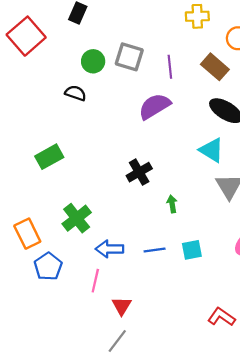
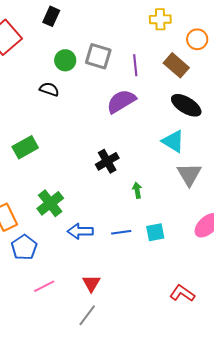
pink line: (95, 281) -> (44, 286), moved, turned 50

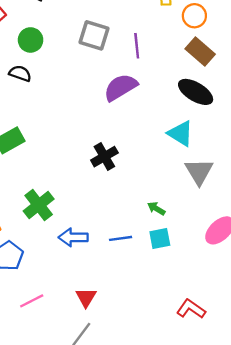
orange circle: (197, 39) -> (194, 16), moved
green circle: (65, 60) -> (31, 40), moved
brown rectangle: (176, 65) -> (200, 52), moved
black semicircle: (49, 89) -> (20, 73), moved
green arrow: (137, 190) -> (156, 208), moved, turned -49

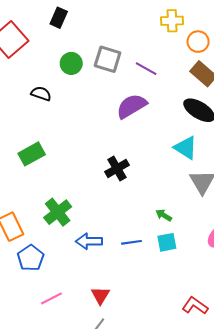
green circle: (31, 40) -> (71, 63), moved
purple line: (137, 46) -> (146, 69), turned -55

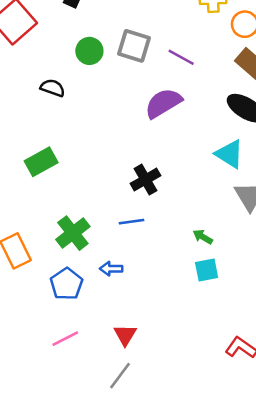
blue arrow: (89, 241) -> (111, 269), size x0.7
blue line: (132, 242) -> (131, 222), moved
blue pentagon: (31, 258) -> (67, 284), moved

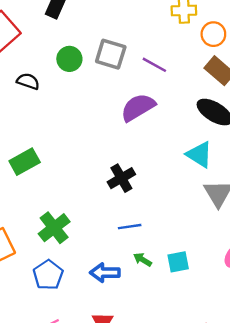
black semicircle: (53, 88) -> (28, 81), moved
blue line: (131, 222) -> (130, 227), moved
green arrow: (203, 237) -> (143, 260), moved
blue arrow: (111, 269) -> (105, 273), moved, size x1.4

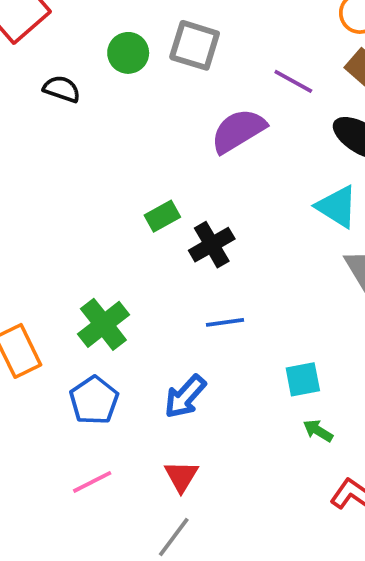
purple line: (154, 65) -> (293, 81), moved
green rectangle: (25, 162) -> (162, 216), moved, size x0.7
green arrow: (143, 260) -> (318, 431), moved
blue arrow: (105, 273) -> (185, 397), turned -48

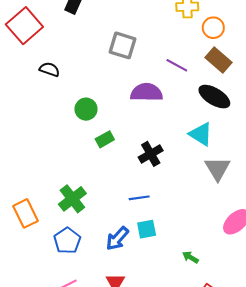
green circle: (128, 53) -> (86, 109), moved
purple semicircle: (238, 131) -> (147, 92), turned 32
black cross: (212, 245) -> (151, 154), moved
cyan square: (303, 379) -> (147, 229), moved

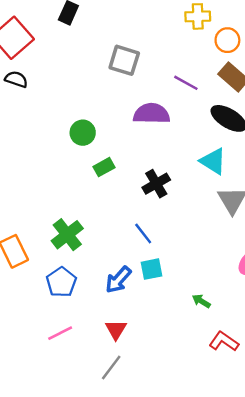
black semicircle: (49, 69) -> (16, 79), moved
blue line: (139, 198) -> (143, 233), turned 60

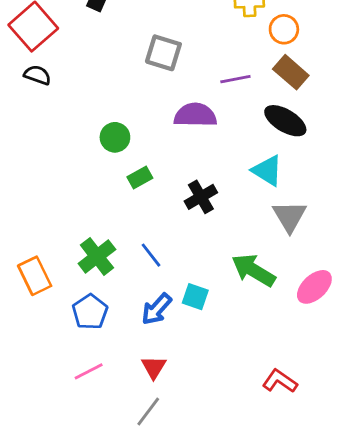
purple line: (186, 83) -> (235, 79), turned -40
blue line: (143, 233) -> (151, 255), moved
cyan square: (151, 269) -> (195, 297), turned 30
green arrow: (201, 301) -> (253, 270), moved, size x2.0

